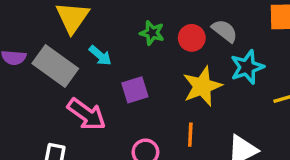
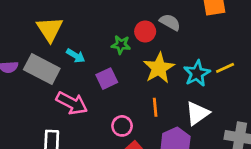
green star: (152, 33) -> (121, 45), moved
cyan star: (247, 67) -> (197, 73), moved

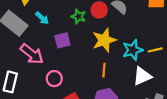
orange line: (155, 107) -> (104, 70), moved
white triangle: (197, 113) -> (142, 76), moved
pink circle: (122, 126) -> (54, 79), moved

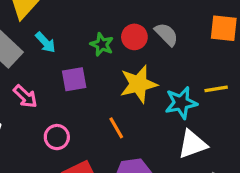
yellow line: (155, 50) -> (216, 89), moved
pink arrow: (32, 54) -> (25, 96), size x0.7
orange line: (104, 70) -> (116, 128), moved, turned -40

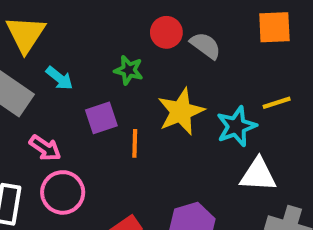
red circle: (134, 37) -> (166, 32), moved
orange line: (116, 128) -> (135, 143), moved, turned 40
pink circle: (57, 137) -> (63, 192), moved, size x1.4
white triangle: (192, 144) -> (258, 175), turned 32

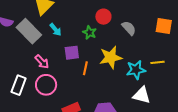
red circle: (166, 32) -> (103, 17), moved

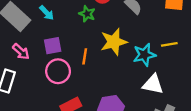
purple square: (72, 53) -> (53, 46), moved
pink arrow: (42, 62) -> (21, 52), moved
pink circle: (46, 85) -> (58, 71), moved

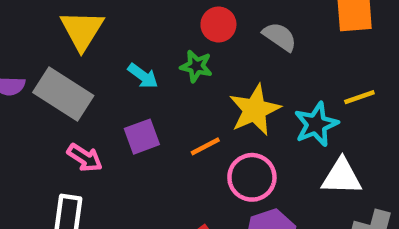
cyan arrow: (47, 13) -> (143, 76), moved
orange line: (85, 56) -> (205, 146), turned 63
pink circle: (58, 71) -> (252, 177), moved

